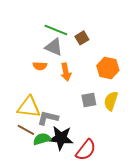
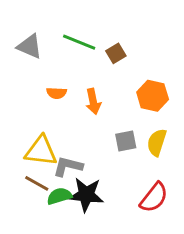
gray triangle: (54, 47) -> (30, 46), moved
red semicircle: (86, 150) -> (154, 197), moved

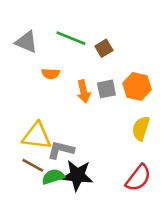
orange semicircle: (57, 93) -> (51, 74), moved
gray square: (126, 141) -> (106, 89), moved

